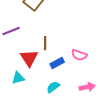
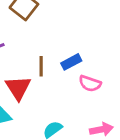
blue rectangle: (57, 63) -> (71, 62), moved

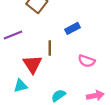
blue rectangle: (71, 62) -> (72, 28), moved

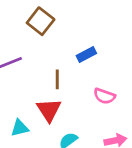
red triangle: (32, 64) -> (49, 110), moved

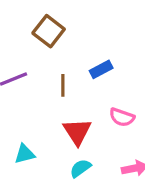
brown line: (57, 79) -> (63, 85), moved
red triangle: (49, 110) -> (77, 132), moved

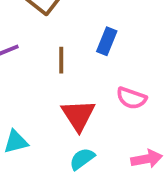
blue rectangle: (101, 69) -> (107, 41), turned -40

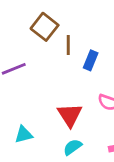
brown line: (61, 60) -> (68, 45), moved

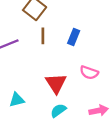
brown line: (68, 45) -> (43, 36), moved

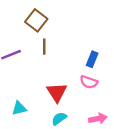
blue rectangle: (74, 37) -> (92, 59), moved

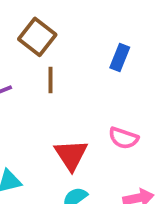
blue rectangle: (92, 59) -> (120, 57), moved

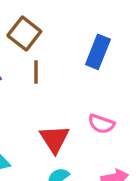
blue rectangle: (120, 57) -> (98, 52), size x1.4

